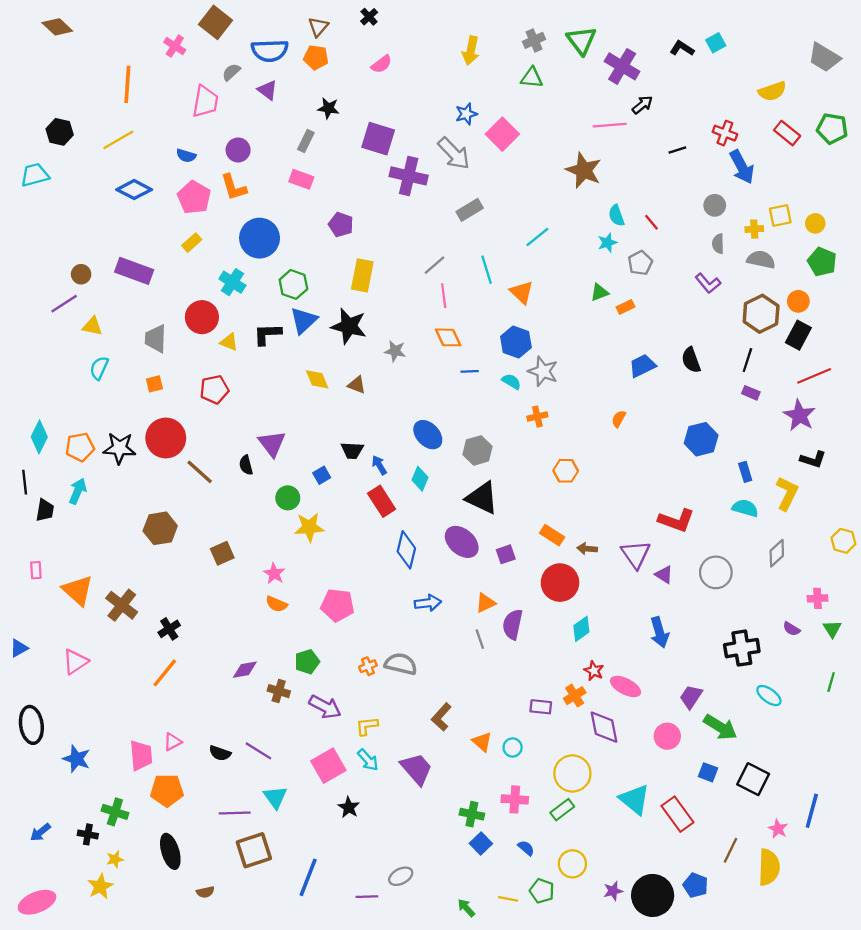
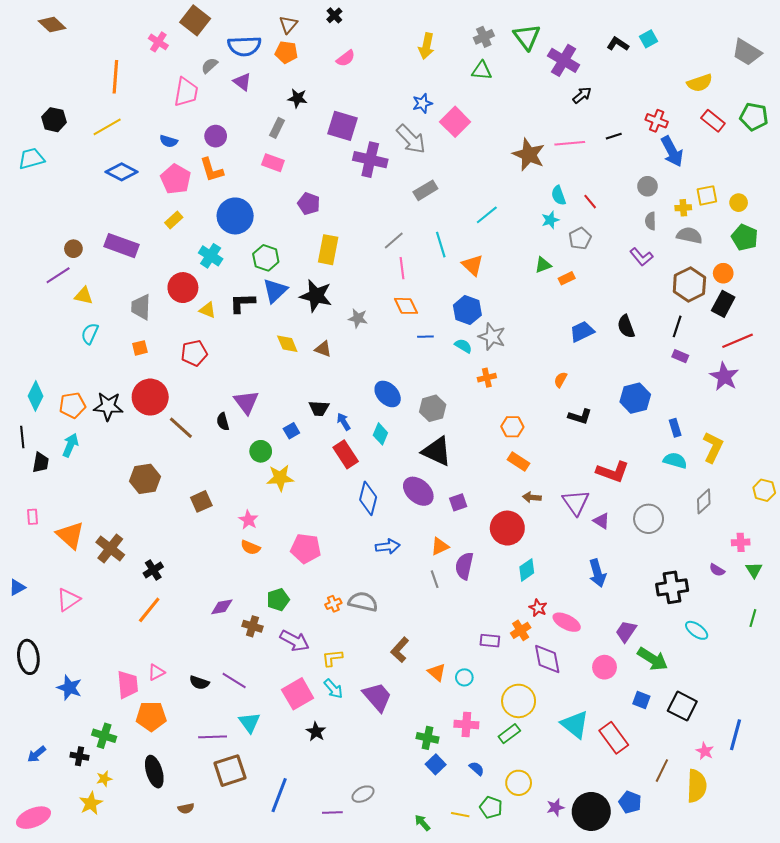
pink line: (610, 125) -> (570, 143), moved
black L-shape: (813, 459) -> (580, 416), moved
orange rectangle: (552, 535) -> (519, 462), moved

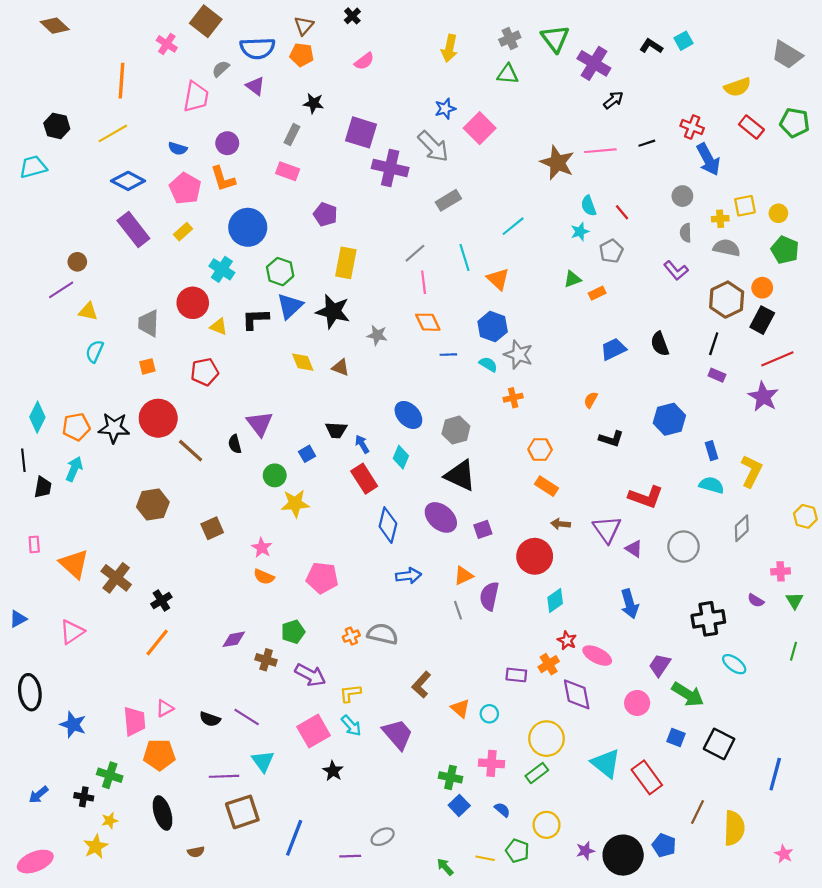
purple rectangle: (122, 246) -> (133, 229), moved, turned 32
pink star: (705, 751) -> (784, 854), moved

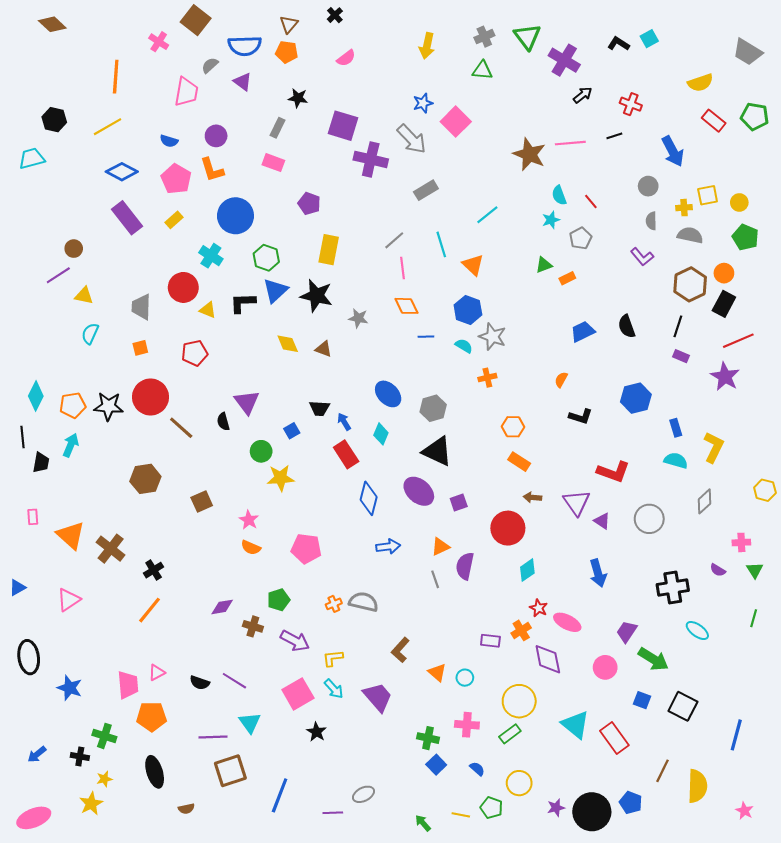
red cross: (692, 127) -> (631, 104), moved

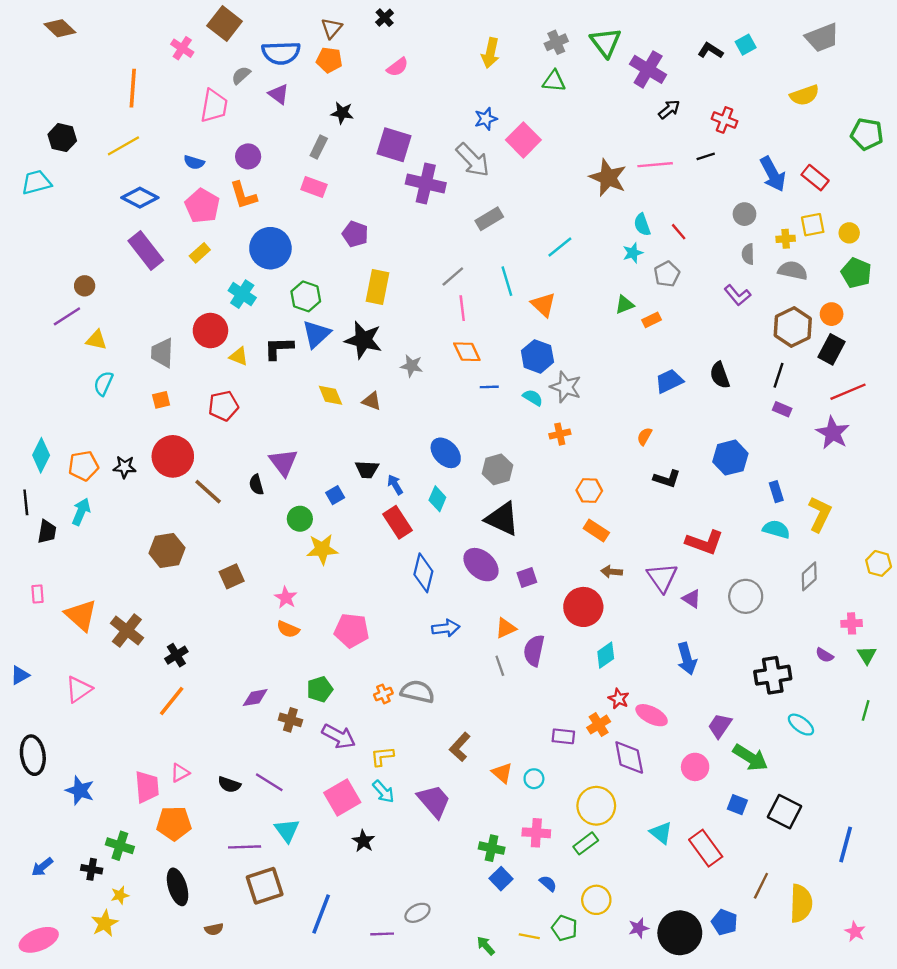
gray trapezoid: (747, 52) -> (822, 38), moved, turned -52
red rectangle: (714, 121) -> (815, 178), moved
black star: (109, 406) -> (125, 467), size x0.7
cyan triangle: (575, 725) -> (661, 833), size x0.7

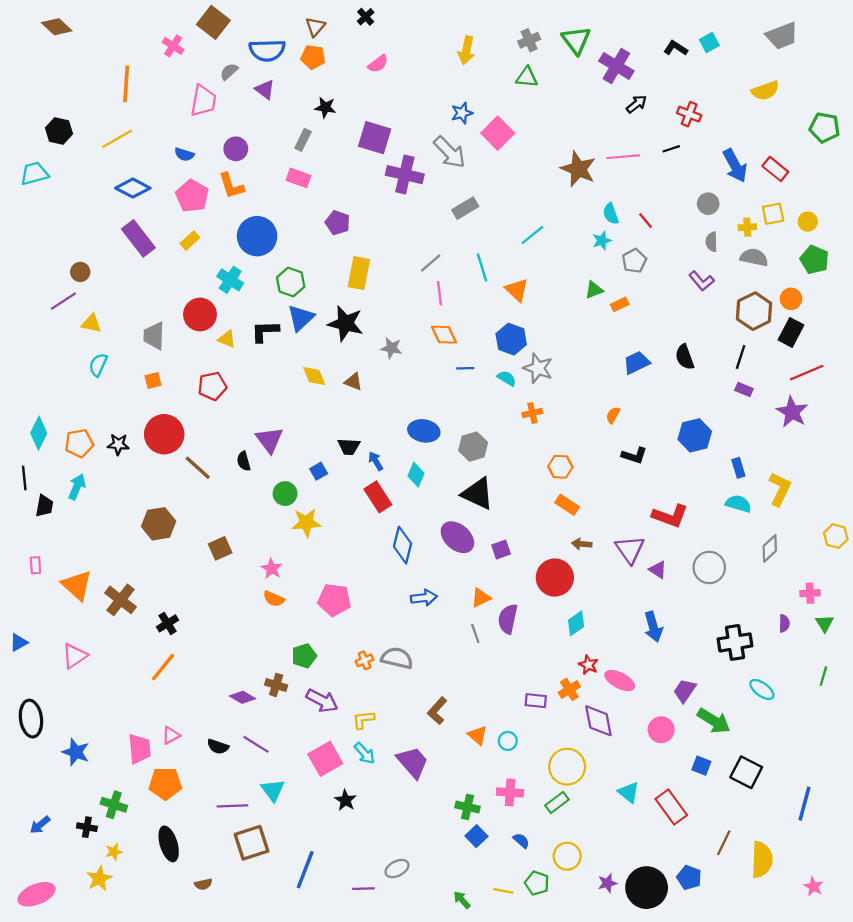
blue ellipse: (446, 453) -> (424, 431), turned -36
purple semicircle: (824, 655) -> (784, 623), turned -120
purple diamond: (255, 698) -> (243, 697), moved, turned 40

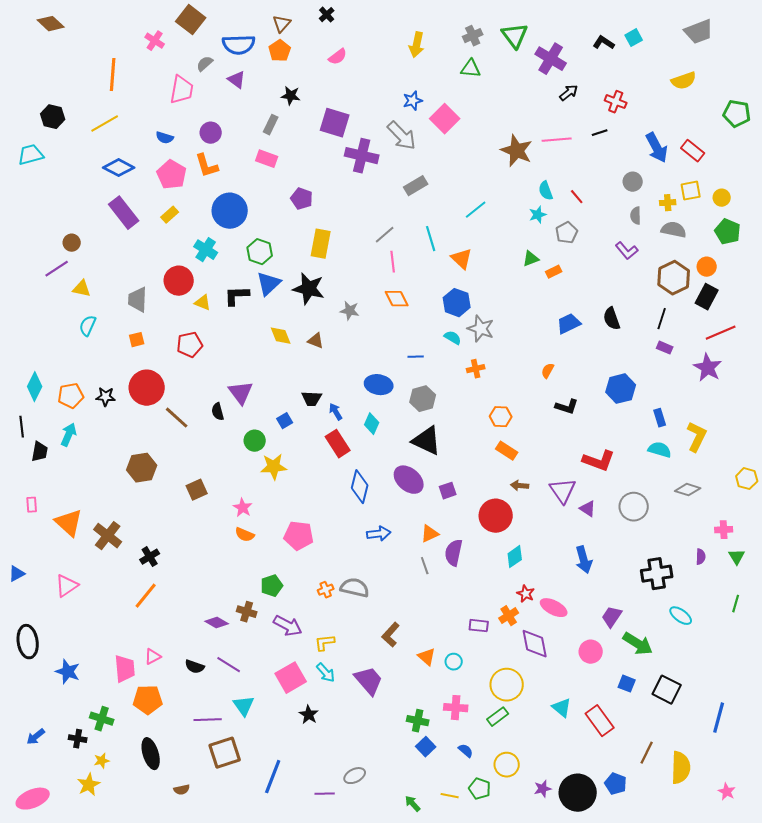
orange pentagon: (313, 57) -> (280, 51), turned 30
blue line: (465, 368) -> (416, 357), moved
gray diamond: (770, 548) -> (688, 490), turned 60

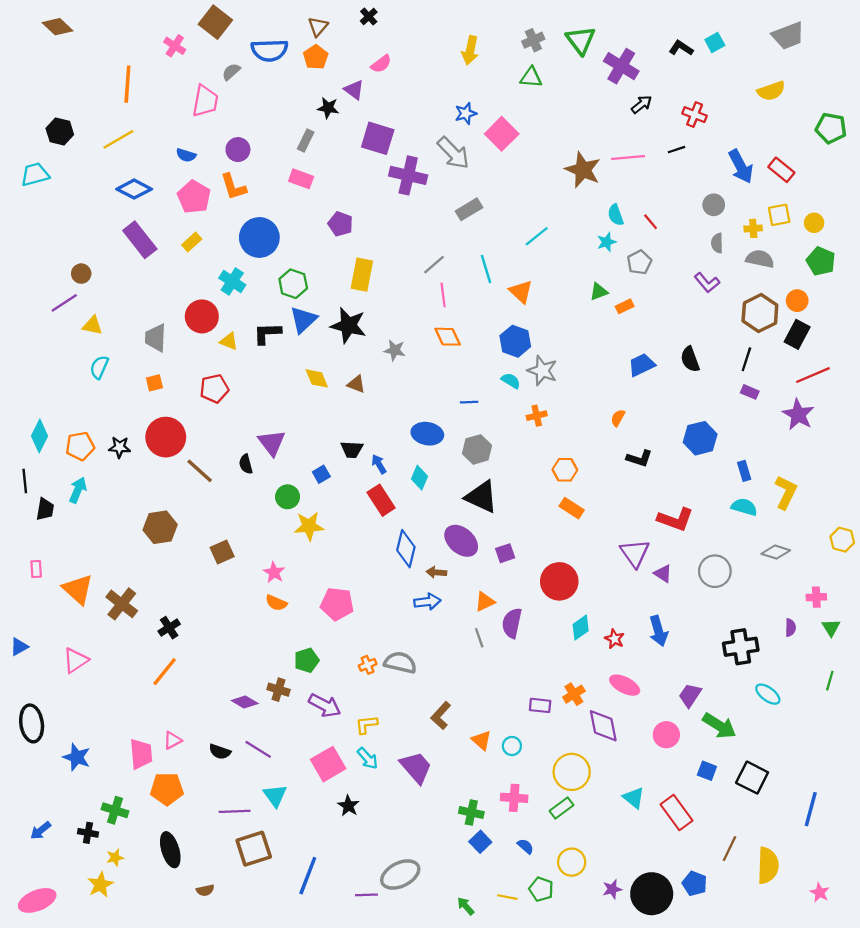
purple triangle: (237, 80) -> (354, 90), moved
brown arrow: (520, 486) -> (436, 572), moved
red star: (526, 594) -> (614, 639), moved
gray ellipse: (355, 776) -> (400, 875), size x1.6

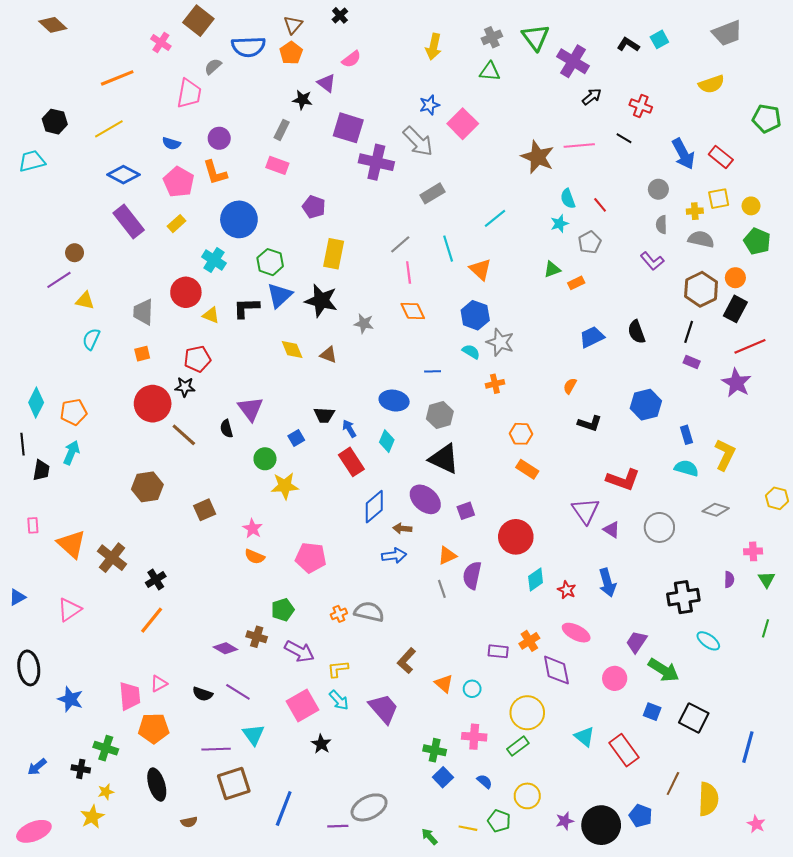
orange line: (127, 84) -> (117, 78), turned 64
black line: (677, 150) -> (624, 138), turned 49
black star: (120, 447) -> (185, 387), moved
blue diamond: (406, 549) -> (374, 507), turned 36

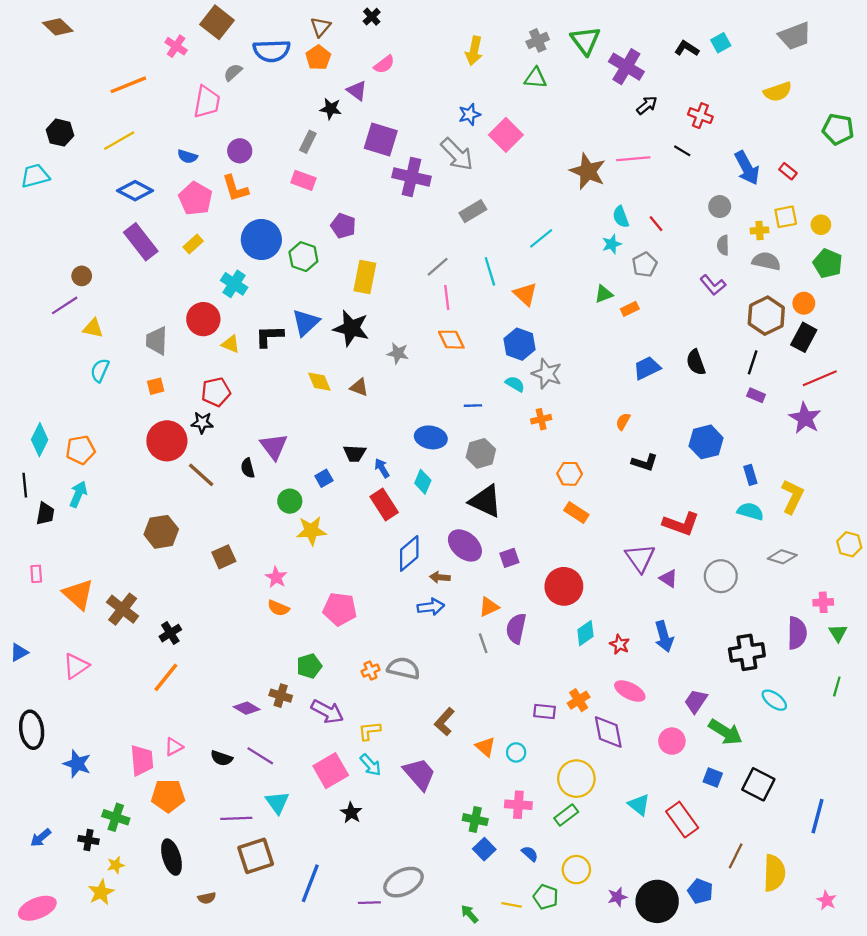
red rectangle: (721, 157) -> (788, 171), size x0.7
green hexagon: (270, 262) -> (303, 257), moved
purple semicircle: (729, 580) -> (797, 633), size x1.8

